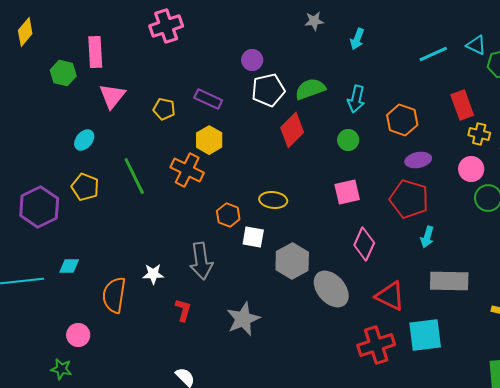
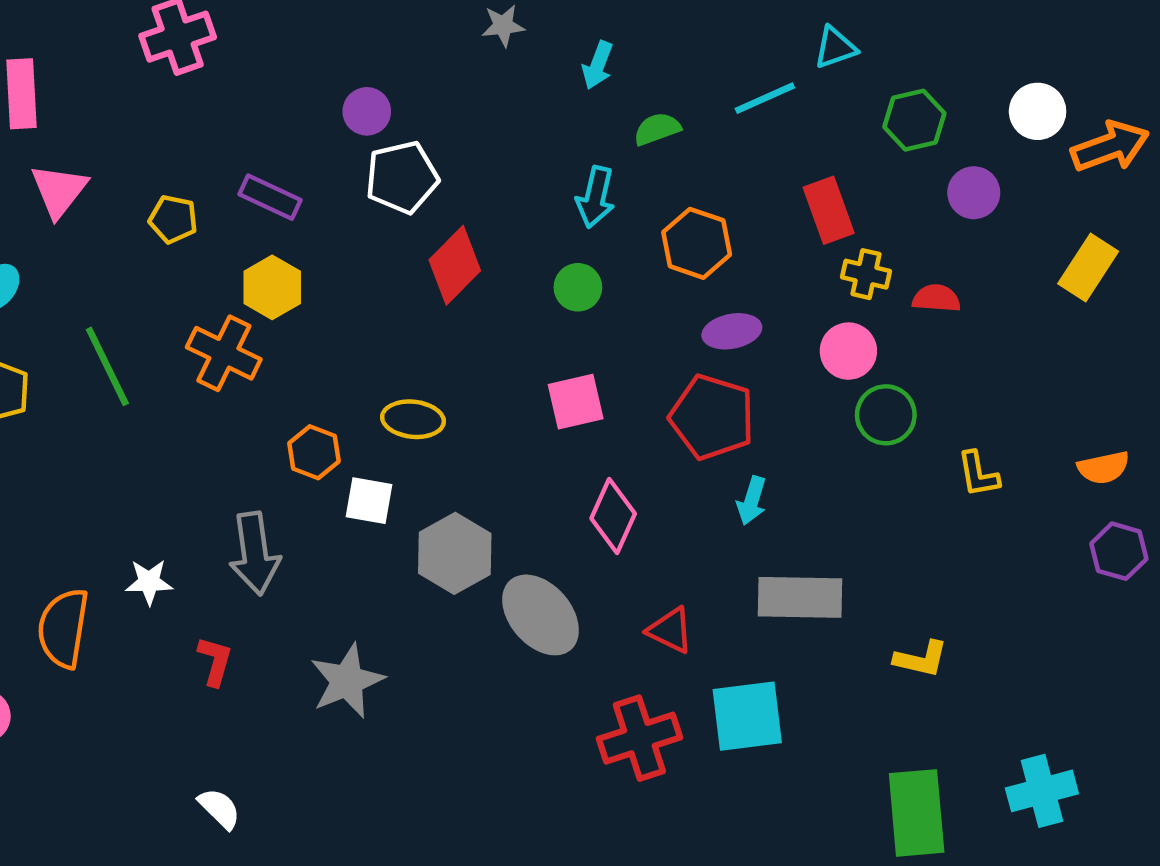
cyan triangle: (476, 45) -> (835, 48), moved, turned -45
green semicircle: (310, 89) -> (657, 129), moved, size x0.7
red triangle: (390, 296) -> (670, 630), size x0.7

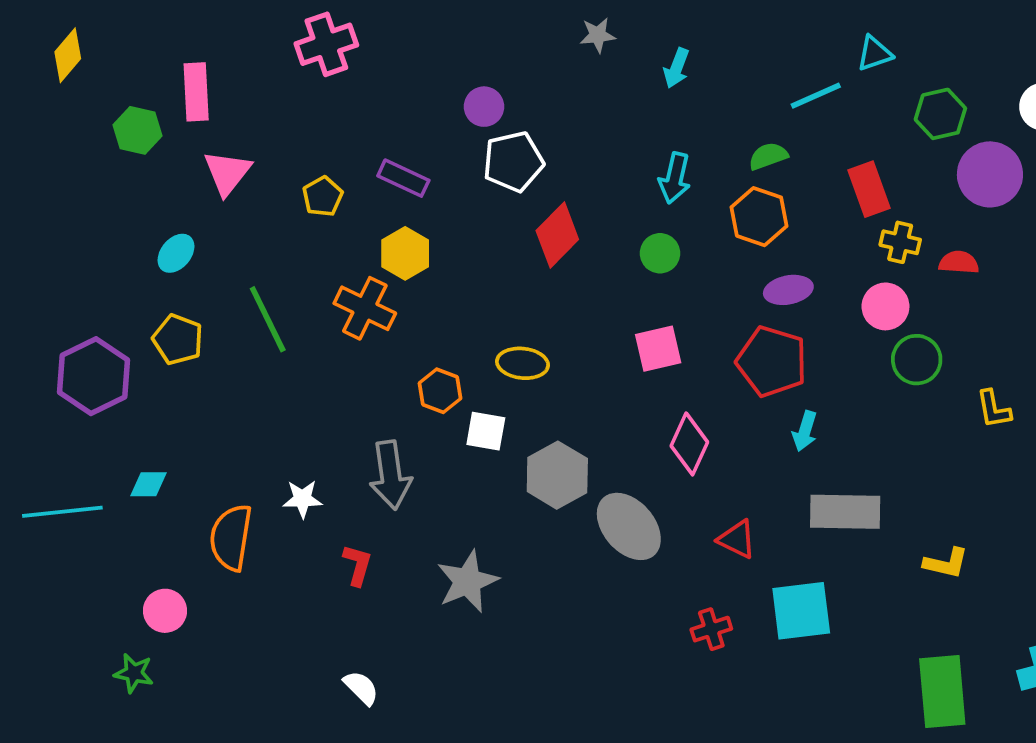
green semicircle: (657, 129) -> (768, 156), moved
purple circle: (974, 193) -> (990, 174), size x1.5
yellow pentagon: (173, 219) -> (323, 196), turned 30
red cross: (639, 738) -> (711, 629), size x0.6

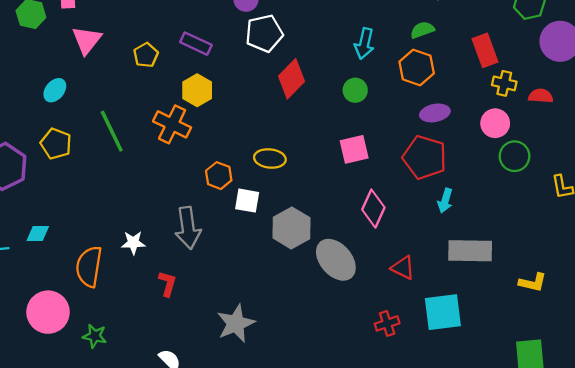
gray star: (467, 581) -> (236, 323), moved
pink circle: (165, 611) -> (48, 312), size x1.6
green star: (134, 673) -> (95, 336), moved

